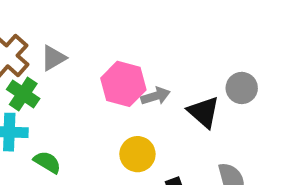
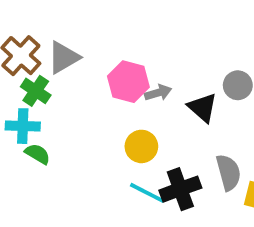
gray triangle: (53, 58) -> (64, 57), size x1.4
green semicircle: (47, 162) -> (38, 154), moved

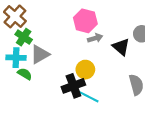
gray triangle: (64, 57) -> (40, 54), moved
pink hexagon: (128, 82) -> (85, 21), moved
black cross: (180, 189) -> (73, 86), moved

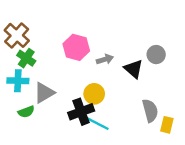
pink hexagon: (85, 21) -> (76, 47), moved
gray triangle: (40, 54) -> (44, 93), moved
green semicircle: (25, 74) -> (26, 112), moved, turned 128

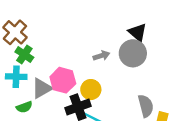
pink hexagon: (76, 47) -> (63, 80), moved
gray circle: (156, 55) -> (133, 53), moved, size x1.5
black triangle: (133, 69) -> (138, 32), moved

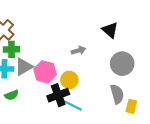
gray circle: (133, 53) -> (122, 64), moved
green cross: (24, 55) -> (11, 49), turned -35
gray triangle: (42, 88) -> (24, 67), moved

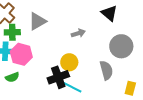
gray triangle: (24, 67) -> (37, 21), moved
pink hexagon: (45, 72) -> (21, 54), moved
gray semicircle: (117, 94) -> (106, 70), moved

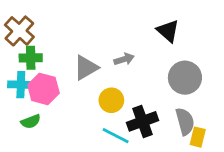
gray triangle: (37, 21) -> (86, 68), moved
gray semicircle: (106, 70) -> (185, 121), moved
black cross: (58, 77) -> (142, 121), moved

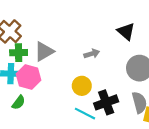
gray triangle: (86, 68) -> (44, 51), moved
green semicircle: (31, 121) -> (19, 102), turned -32

